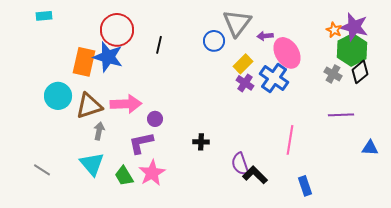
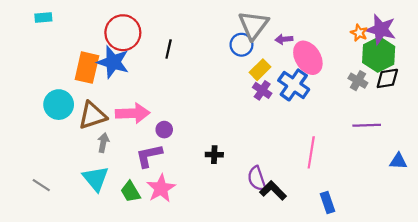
blue circle: (214, 41) -> (241, 45), moved
black diamond: (360, 72) -> (387, 78), turned 30

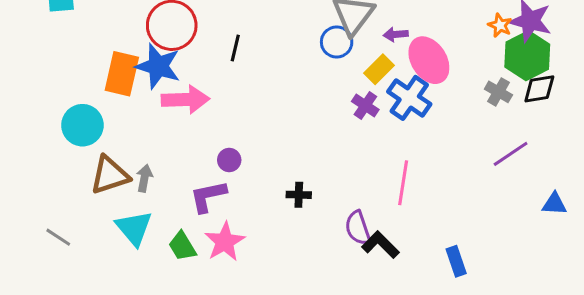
yellow rectangle: (260, 70) -> (379, 69), moved
pink arrow: (133, 113) -> (185, 99), moved
brown triangle: (92, 115) -> (110, 175), moved
purple line: (367, 125) -> (511, 154), turned -32
pink line: (311, 152) -> (403, 183), moved

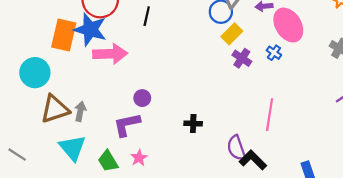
yellow rectangle: (379, 69) -> (232, 34), moved
blue cross: (409, 98) -> (274, 53), size x0.5
pink star: (225, 242) -> (139, 158), size x0.6

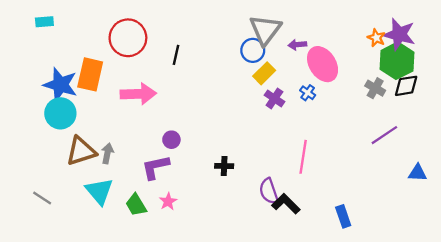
blue star: (90, 29) -> (60, 85), moved

